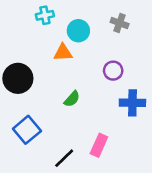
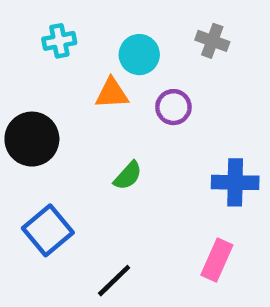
cyan cross: (45, 15) -> (59, 41), moved
purple circle: (113, 71) -> (173, 107), moved
pink rectangle: (99, 145) -> (217, 260), moved

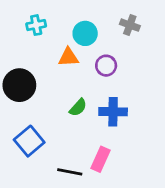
blue cross: (235, 182) -> (113, 112), moved
pink rectangle: (217, 260) -> (100, 159), moved
black line: (114, 281) -> (70, 172), turned 55

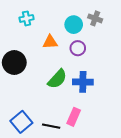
cyan circle: (85, 33) -> (74, 25), moved
green semicircle: (78, 108) -> (57, 79), size x1.5
blue square: (29, 141) -> (21, 122), moved

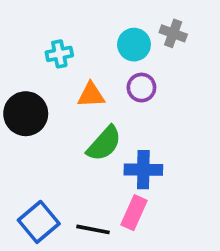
cyan cross: (27, 18) -> (59, 54), moved
orange triangle: (50, 42) -> (91, 95), moved
blue cross: (83, 82) -> (143, 170), moved

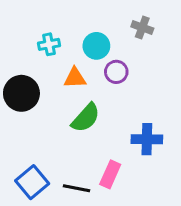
cyan circle: (134, 45) -> (96, 46), moved
blue cross: (143, 170) -> (147, 139), moved

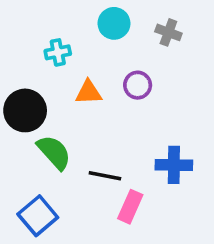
cyan circle: (96, 46) -> (114, 23), moved
green semicircle: (86, 118) -> (54, 152), moved, turned -84
black line: (76, 188) -> (105, 176), moved

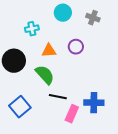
green semicircle: (54, 152) -> (45, 75), moved
blue cross: (174, 165) -> (94, 103), moved
blue square: (38, 216) -> (20, 107), moved

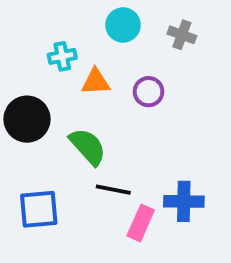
orange triangle: (49, 51) -> (96, 82), moved
blue square: (20, 107) -> (39, 209), turned 35

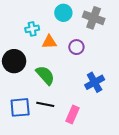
gray cross: (182, 35) -> (94, 18), size x1.5
black line: (113, 190) -> (45, 104), moved
blue cross: (184, 201) -> (95, 82), moved, turned -30

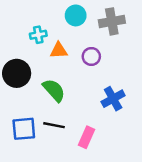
gray cross: (94, 18) -> (112, 21), turned -30

